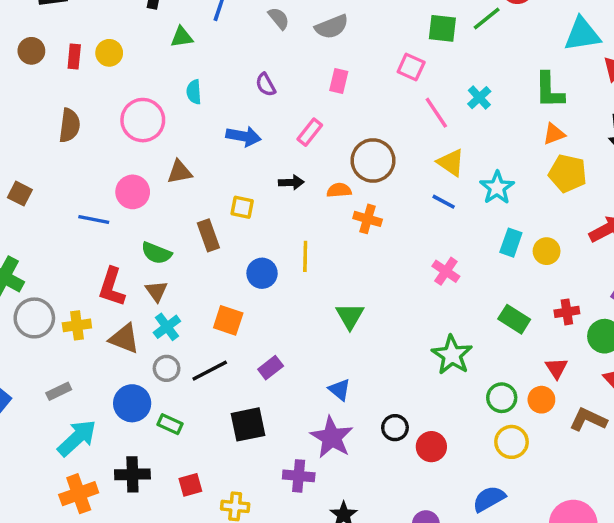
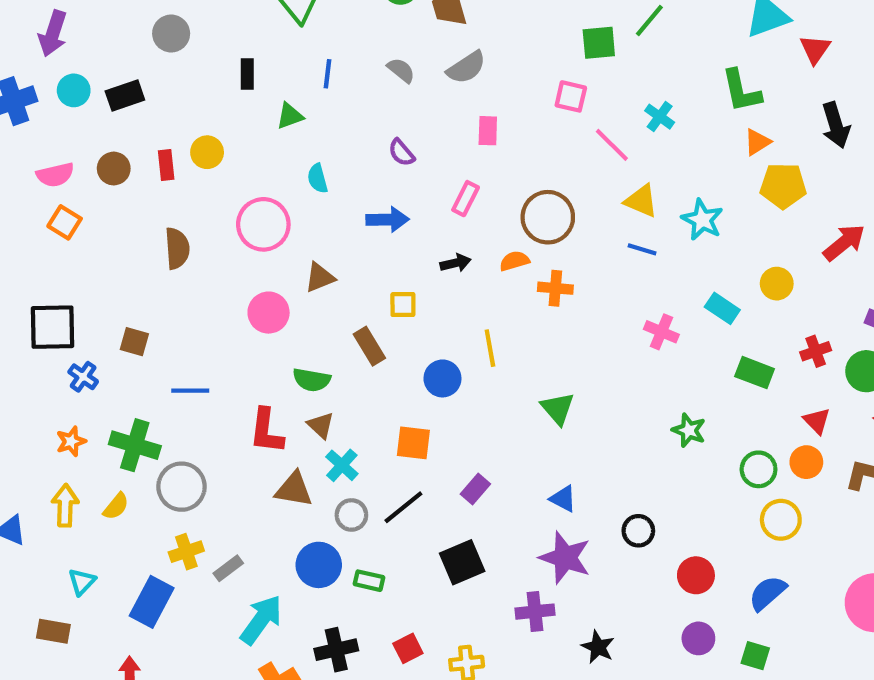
blue line: (94, 219) -> (190, 391), moved
cyan rectangle: (511, 243) -> (722, 308), moved, turned -64
yellow cross: (77, 325) -> (186, 552), moved
green star: (452, 355) -> (689, 430), size x0.7
red circle: (431, 447) -> (696, 575), moved

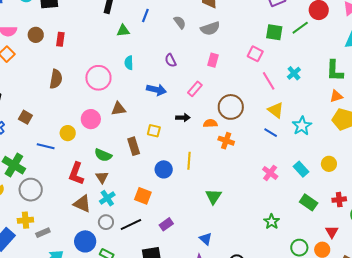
yellow circle: (207, 152) -> (68, 133), moved

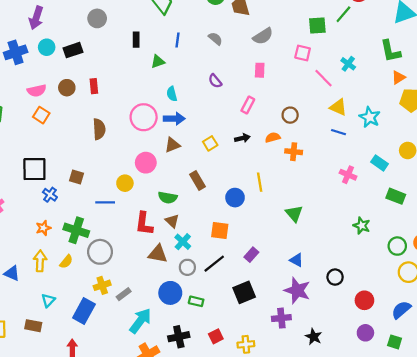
gray semicircle: (210, 28) -> (263, 36), moved
blue arrow: (156, 90) -> (174, 119), moved
brown circle: (231, 107) -> (290, 115), size x0.6
yellow square: (154, 131) -> (210, 143), moved, turned -32

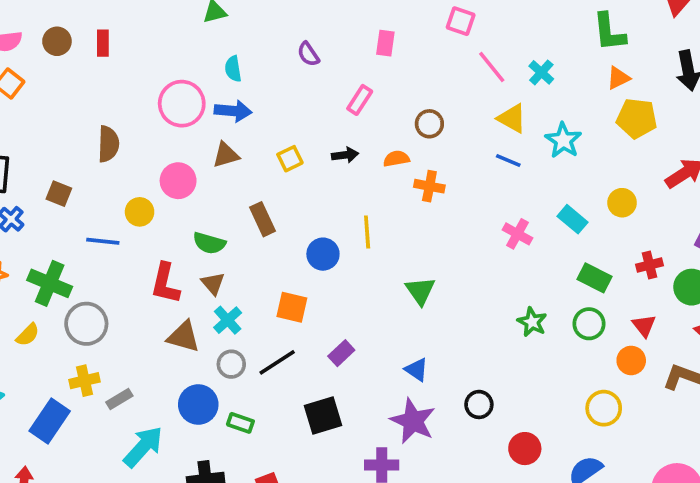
cyan cross: (348, 64) -> (541, 72), moved
brown semicircle: (99, 129) -> (108, 144), moved
green circle: (397, 246) -> (589, 324), moved

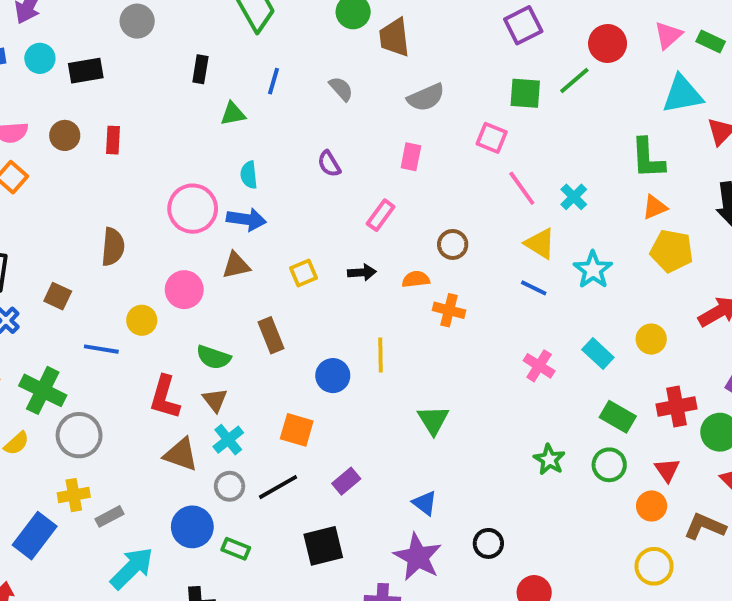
red cross: (650, 265) -> (677, 406), size x1.4
yellow circle: (604, 408) -> (654, 566), moved

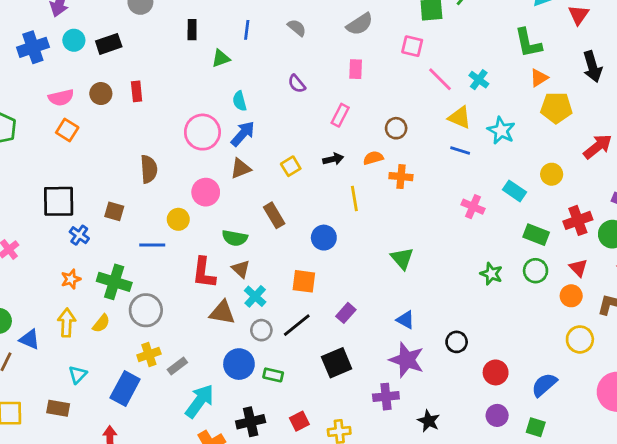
blue arrow: (246, 219) -> (243, 134), turned -48
yellow line: (381, 355) -> (354, 199), moved

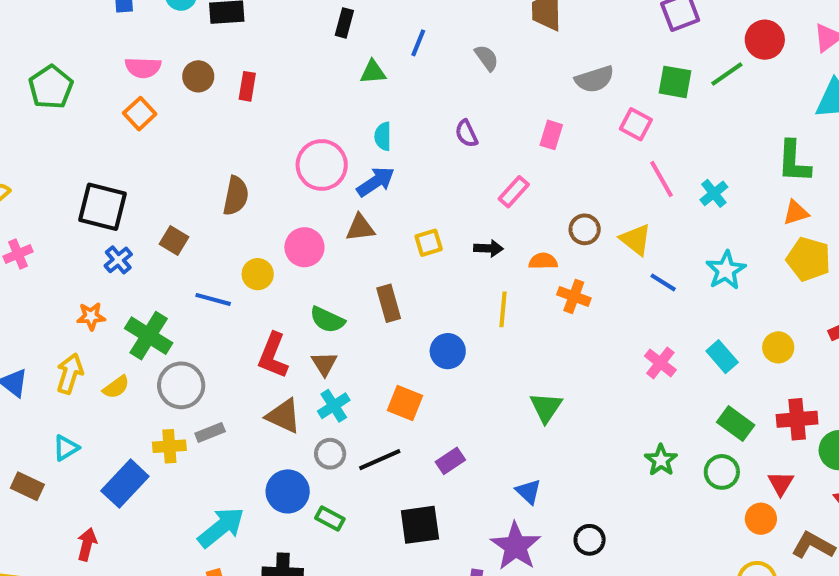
gray semicircle: (360, 24) -> (595, 79), moved
yellow triangle: (460, 117) -> (636, 240), moved
gray rectangle: (177, 366) -> (210, 432), moved

